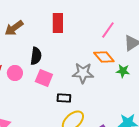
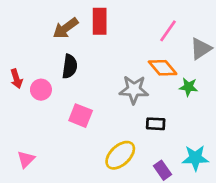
brown arrow: (14, 28) -> (66, 28), moved
pink square: (44, 78) -> (81, 116), moved
black rectangle: (64, 98) -> (156, 124), moved

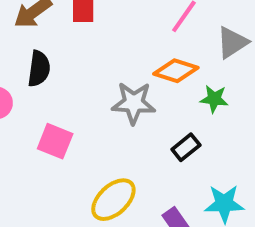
orange diamond: (163, 68) -> (176, 71), turned -32
black rectangle: (156, 124) -> (186, 147), moved, turned -42

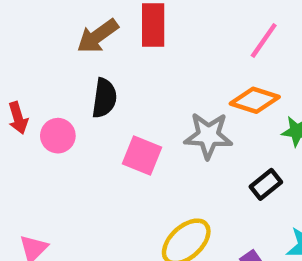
pink square: (55, 141) -> (142, 156), moved

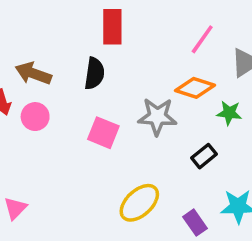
brown arrow: (98, 36) -> (33, 73), moved, turned 56
black semicircle: (104, 98) -> (94, 73), moved

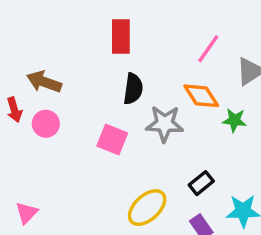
black semicircle: (94, 73) -> (133, 89), moved
orange diamond: (195, 88) -> (201, 96), turned 39
black rectangle: (204, 156) -> (201, 183), moved

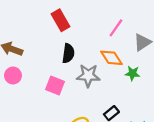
red rectangle: (121, 36) -> (61, 20), turned -30

